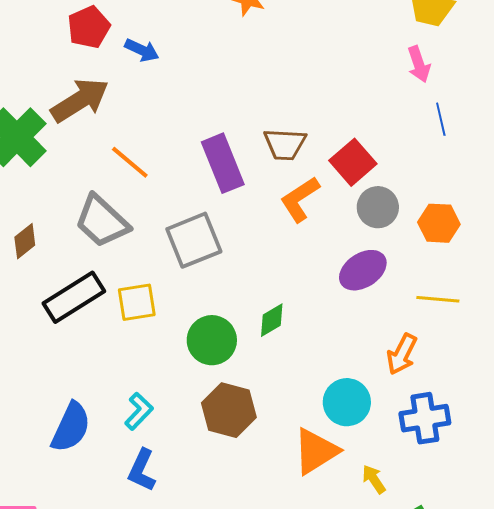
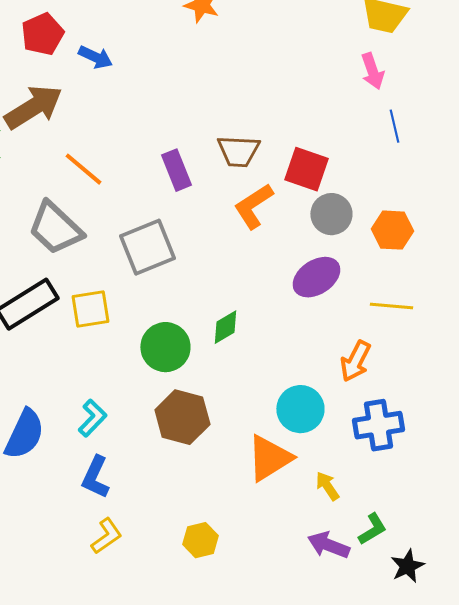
red square: (353, 162) -> (306, 169), turned -30
purple rectangle: (223, 163) -> (176, 170), size x0.7

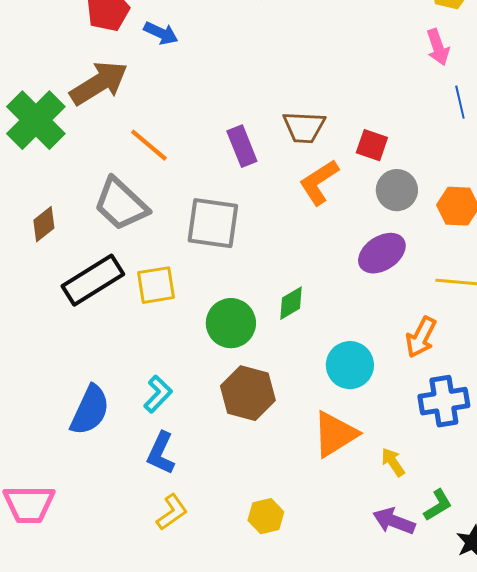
red square: (306, 169) -> (372, 145), size x0.7
gray square: (147, 247) -> (213, 223), turned 30
cyan circle: (300, 409) -> (350, 365), moved

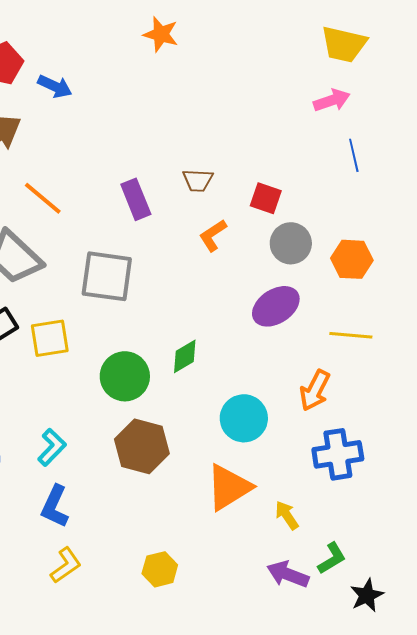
pink arrow: (438, 47) -> (332, 100), turned -90
brown trapezoid: (304, 127) -> (198, 180), size x0.7
orange L-shape: (319, 182) -> (213, 235), size x0.7

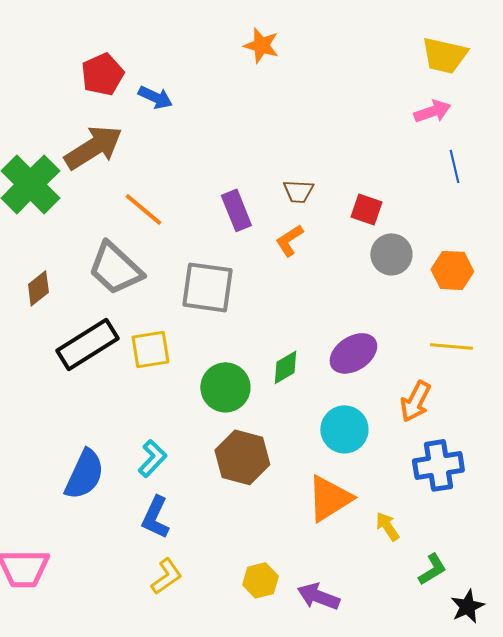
orange L-shape: (213, 235) -> (289, 240), moved
purple ellipse: (276, 306) -> (353, 353), moved
purple arrow: (288, 574) -> (318, 596), moved

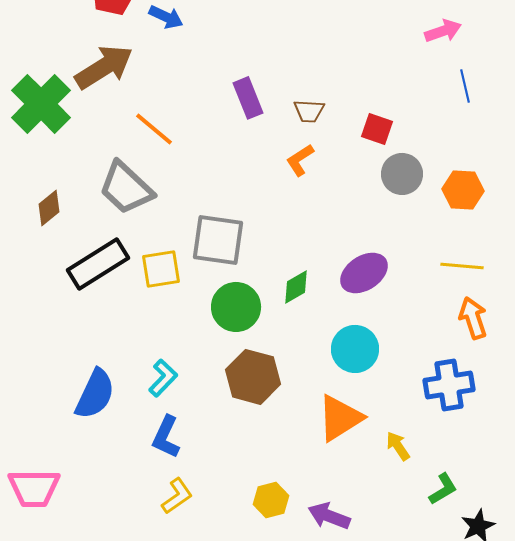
purple rectangle: (236, 210) -> (248, 98), moved
gray square: (207, 287) -> (218, 240), moved
orange arrow: (415, 401) -> (473, 318), moved, turned 135

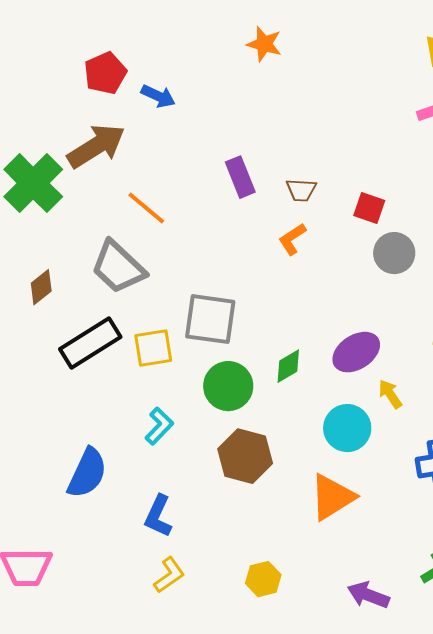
cyan L-shape: (163, 378) -> (159, 426), moved
yellow arrow: (398, 446) -> (390, 394), moved
purple arrow: (329, 516) -> (368, 595), moved

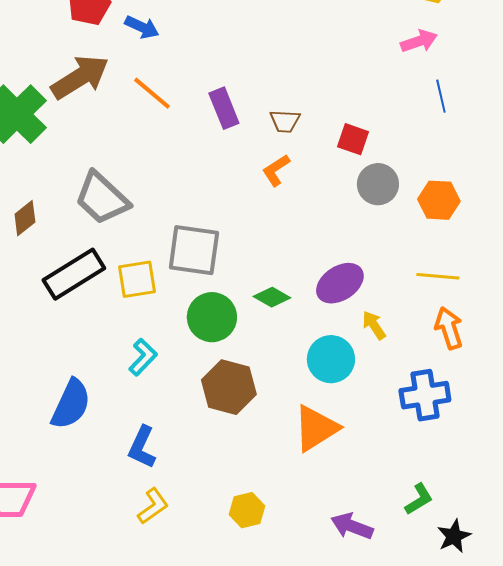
orange line: (146, 208) -> (152, 93), moved
green diamond: (288, 366) -> (272, 297), turned 60

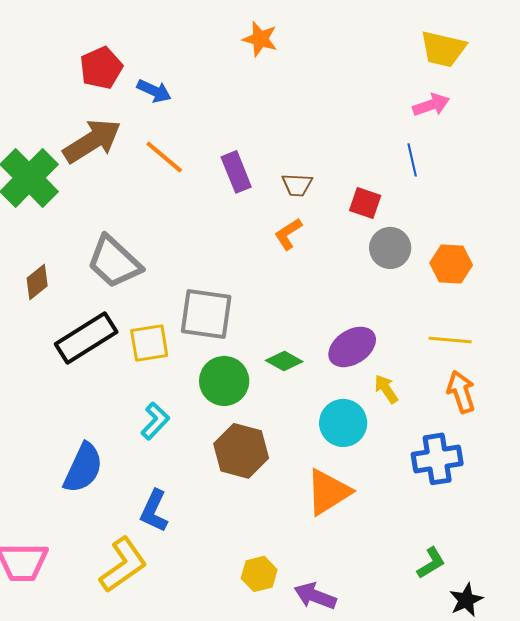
blue line: (441, 96) -> (412, 160), moved
yellow L-shape: (153, 506) -> (123, 565), moved, size x1.5
purple arrow: (352, 526) -> (315, 596), moved

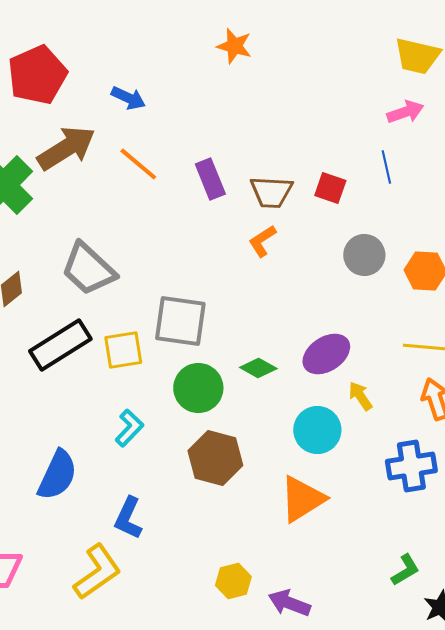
red pentagon: (101, 68) -> (37, 75), moved, size x1.4
brown trapezoid: (297, 185) -> (271, 192), size x1.4
red square: (365, 203) -> (330, 188), moved

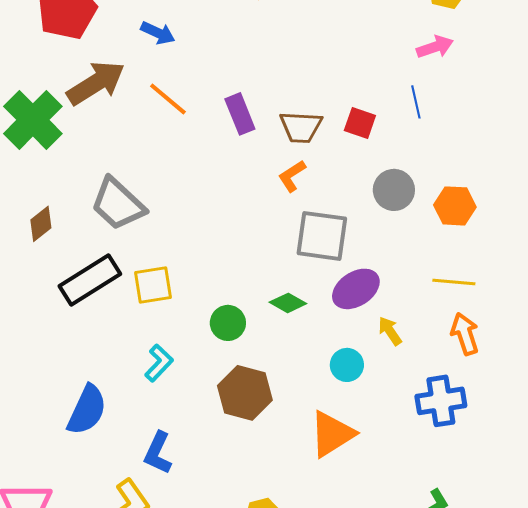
gray square: (180, 321) -> (322, 236), moved
green circle: (198, 388) -> (228, 323), size x0.7
cyan circle: (317, 430) -> (347, 365), size x0.7

